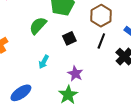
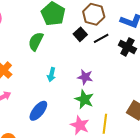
black square: (69, 38) -> (80, 34), moved
black line: (101, 41) -> (101, 38), turned 56

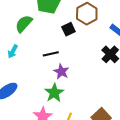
black line: (101, 38) -> (51, 54), moved
cyan arrow: (52, 75) -> (13, 51), moved

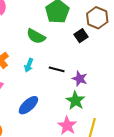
green semicircle: (24, 24) -> (36, 36), turned -96
black line: (51, 54) -> (57, 69), moved, turned 35

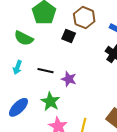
black square: (81, 36) -> (69, 36), turned -32
green star: (75, 101) -> (50, 102), moved

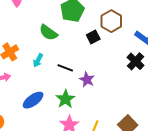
black square: (69, 36) -> (93, 37), turned 32

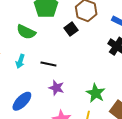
purple star: (87, 80) -> (56, 88), moved
green star: (65, 99) -> (96, 93), moved

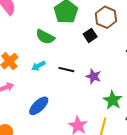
cyan arrow: (20, 61) -> (38, 66), turned 40
purple star: (56, 88) -> (93, 76), moved

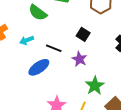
black square: (90, 35) -> (83, 34), moved, turned -32
blue ellipse: (39, 106) -> (39, 67), moved

